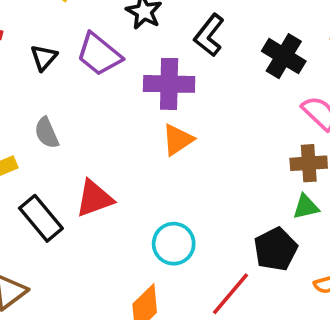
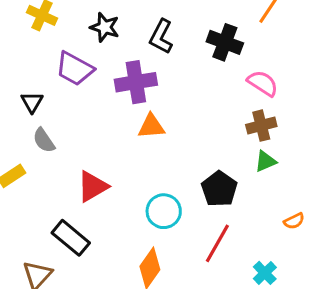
black triangle: (44, 58) -> (32, 102), moved
orange triangle: (178, 140) -> (151, 126), turned 40
black rectangle: (41, 218) -> (71, 238), moved
black pentagon: (276, 249) -> (219, 189), moved

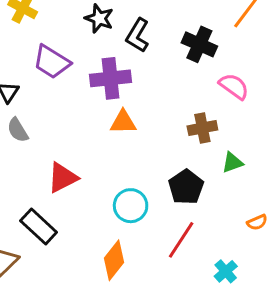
black star: (105, 27) -> (99, 18), moved
brown cross: (261, 126) -> (202, 128), moved

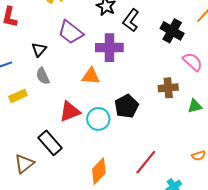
orange triangle: (123, 122) -> (91, 76), moved
green triangle: (232, 163) -> (195, 106), moved
black pentagon: (186, 187) -> (126, 106), moved
cyan circle: (131, 206) -> (98, 119), moved

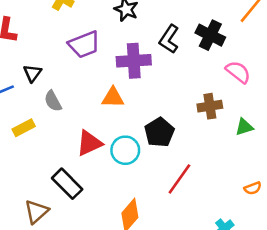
black L-shape: (131, 20) -> (169, 39), moved
purple trapezoid: (71, 32) -> (84, 45), turned -56
black triangle: (39, 50) -> (32, 73), moved
red line: (146, 162) -> (179, 179), moved

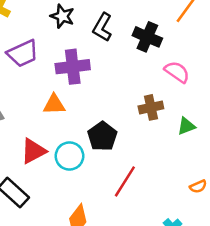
black L-shape: (169, 39) -> (102, 27), moved

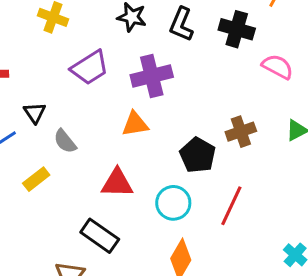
brown cross: (151, 107) -> (241, 132), moved
red triangle: (33, 151) -> (117, 183), turned 36
cyan circle: (69, 156) -> (173, 203), moved

